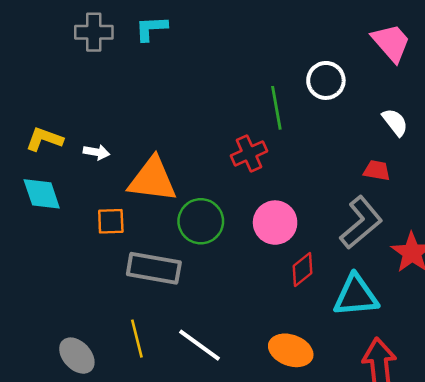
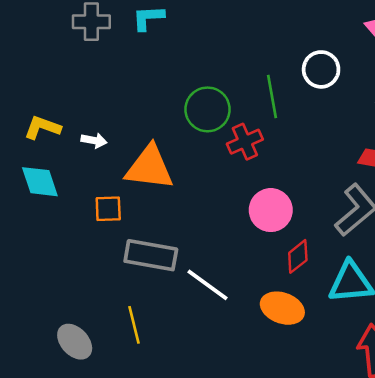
green circle: (201, 221) -> (208, 109), moved
white line: (199, 345) -> (208, 285), moved
orange ellipse: (291, 350) -> (282, 308), moved

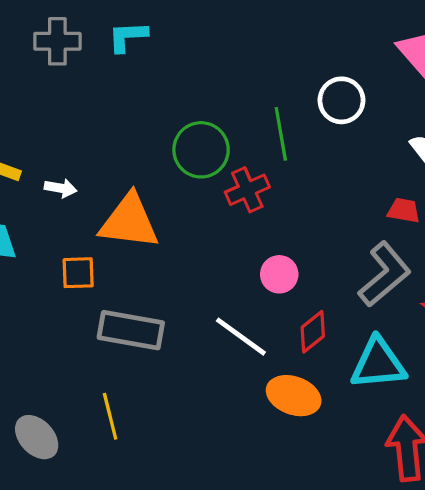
pink circle: (271, 210) -> (279, 274), size x0.7
white line: (208, 285) -> (241, 337), moved

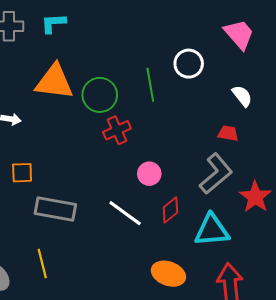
red cross: (247, 190) -> (117, 130), moved
orange triangle: (129, 222) -> (54, 82), moved
orange ellipse: (294, 396) -> (168, 274), moved

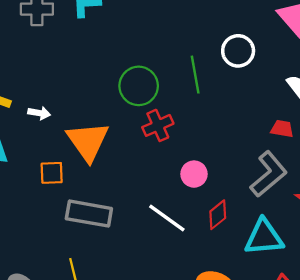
orange triangle: (54, 82) -> (88, 141), moved, turned 48

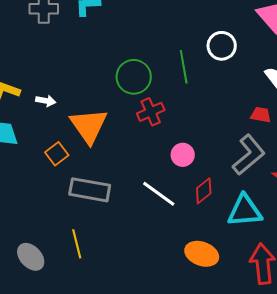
orange square: (52, 173) -> (57, 154), turned -35

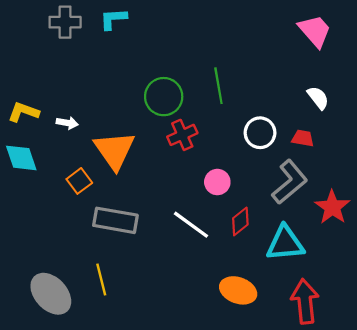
white circle: (222, 46) -> (260, 133), moved
gray ellipse: (31, 257) -> (51, 294), size x1.4

